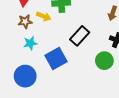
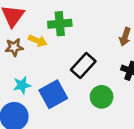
cyan star: (30, 43) -> (22, 85), moved
green circle: (104, 61) -> (102, 97), moved

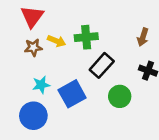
green cross: (60, 24) -> (86, 37), moved

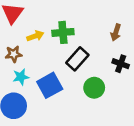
yellow arrow: (57, 41) -> (35, 36), turned -42
brown star: (33, 47) -> (14, 54), moved

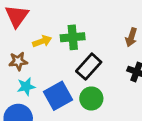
green circle: (94, 88) -> (91, 98), moved

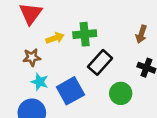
cyan star: (26, 87) -> (40, 82), turned 30
green circle: (91, 98) -> (121, 93), moved

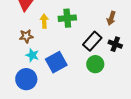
yellow arrow: (55, 38) -> (44, 21), turned -72
black rectangle: (100, 62) -> (92, 41), moved

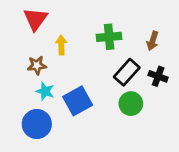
green cross: (67, 18) -> (109, 37), moved

